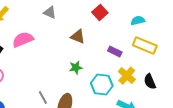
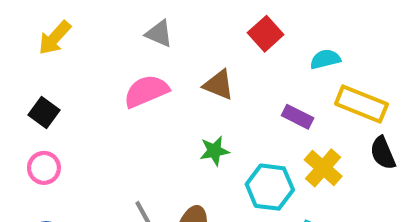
cyan semicircle: (138, 21) -> (325, 59), moved
pink semicircle: (23, 40) -> (146, 91), moved
black semicircle: (150, 82) -> (383, 153), moved

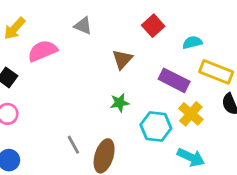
brown triangle: (219, 85) -> (122, 59), turned 50
pink semicircle: (146, 91) -> (42, 51), moved
purple rectangle: (298, 117) -> (174, 80), size x1.5

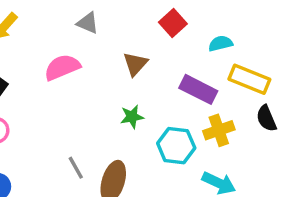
pink semicircle: (42, 51) -> (62, 67), moved
yellow cross: (191, 114) -> (219, 130), turned 30

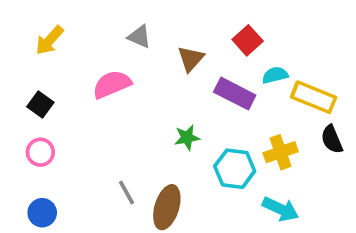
red square: (173, 23) -> (248, 40), moved
cyan semicircle: (220, 43) -> (275, 75), moved
brown triangle: (135, 64) -> (191, 59), moved
purple rectangle: (198, 89) -> (235, 94), moved

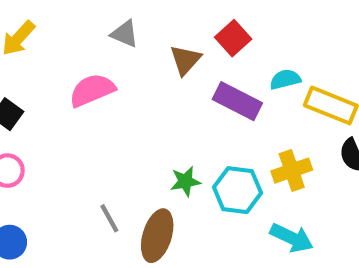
red square: (248, 40) -> (233, 38), moved
green star: (187, 138) -> (185, 181), moved

